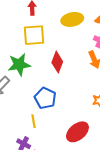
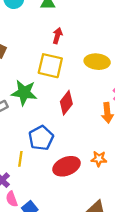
red ellipse: (77, 132) -> (66, 166), moved

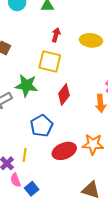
yellow ellipse: (97, 62) -> (91, 40), moved
yellow line: (20, 159) -> (25, 155), moved
orange star: (99, 159) -> (93, 144), size x1.5

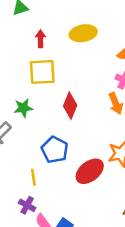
green star: (26, 85) -> (23, 108), size x0.7
yellow line: (25, 155) -> (33, 177), moved

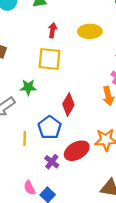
red diamond: (70, 106) -> (68, 104), moved
yellow line: (33, 177) -> (25, 138), moved
purple cross: (27, 205) -> (52, 162), moved

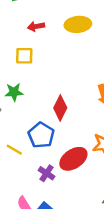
red arrow: (52, 30) -> (36, 26), turned -104
yellow square: (49, 59) -> (24, 56), moved, size x0.7
yellow line: (25, 138) -> (14, 150), turned -56

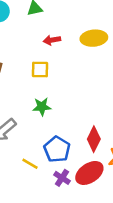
green star: (14, 92) -> (42, 107), moved
red diamond: (60, 108) -> (94, 139), moved
purple cross: (47, 173) -> (62, 178), moved

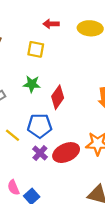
red diamond: (94, 139) -> (58, 97), moved
blue pentagon: (57, 149) -> (40, 126), turned 30

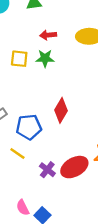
yellow square: (36, 49) -> (19, 59), moved
green star: (32, 84) -> (45, 58), moved
blue pentagon: (40, 126) -> (29, 127), moved

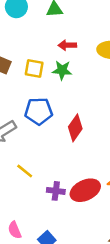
blue pentagon: (29, 127) -> (39, 111), moved
purple cross: (47, 170) -> (56, 191), turned -35
pink semicircle: (23, 208) -> (15, 230), moved

